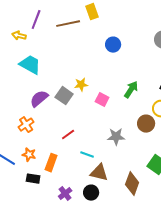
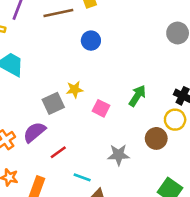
blue circle: (113, 45) -> (91, 41), moved
gray square: (64, 96) -> (53, 103), turned 30
purple semicircle: (39, 99) -> (34, 132), moved

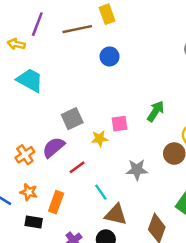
yellow star: (75, 89) -> (100, 139), moved
pink square: (101, 108) -> (119, 124), turned -35
cyan line: (82, 177) -> (101, 192), turned 35

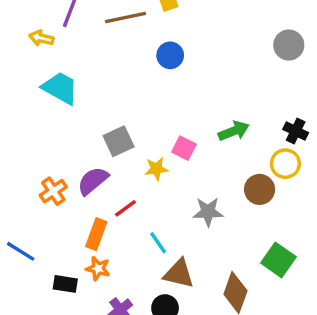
green arrow: (156, 111) -> (234, 131), turned 35
pink square: (119, 124) -> (184, 148), turned 35
orange star: (29, 192) -> (98, 268), moved
orange rectangle: (56, 202) -> (96, 234), moved

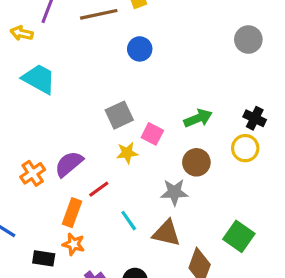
gray square: (119, 141) -> (119, 115), moved
brown circle: (260, 189) -> (196, 162), moved
brown triangle: (179, 274) -> (166, 233), moved

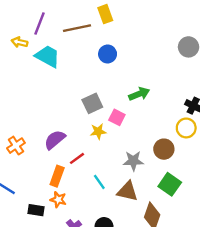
cyan trapezoid: (39, 79) -> (48, 56), moved
green arrow: (198, 118) -> (139, 94), moved
brown circle: (196, 162) -> (164, 149), moved
orange cross: (33, 173) -> (16, 146), moved
green square: (239, 236) -> (170, 184), moved

